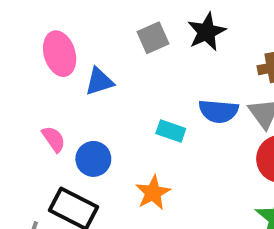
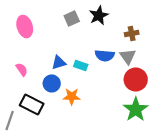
blue triangle: (99, 81) -> (59, 62), moved
blue circle: (93, 159) -> (52, 83), moved
orange star: (153, 193) -> (72, 96), turned 30

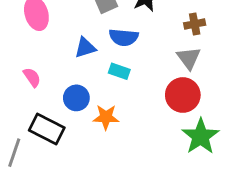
blue semicircle: (105, 55) -> (124, 37), moved
blue triangle: (59, 62) -> (85, 48), moved
red circle: (136, 79) -> (183, 95), moved

